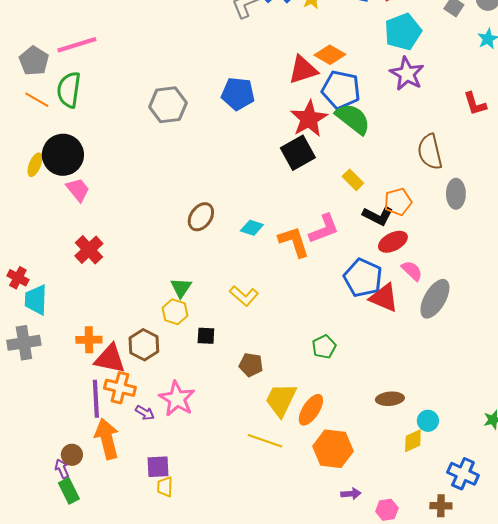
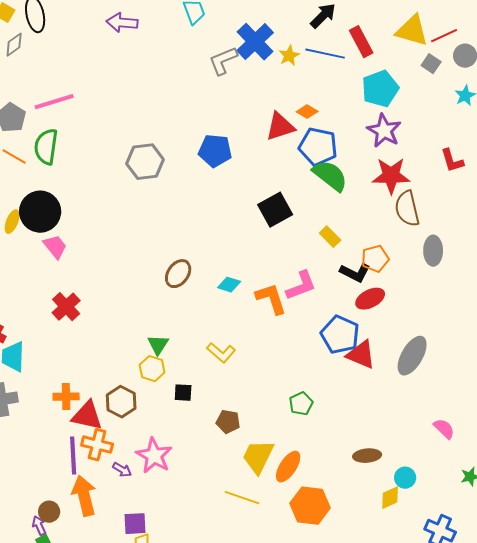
orange diamond: (330, 55) -> (307, 112), size x0.7
red star: (309, 119) -> (391, 176), moved, turned 30
pink semicircle: (412, 271) -> (444, 429), moved

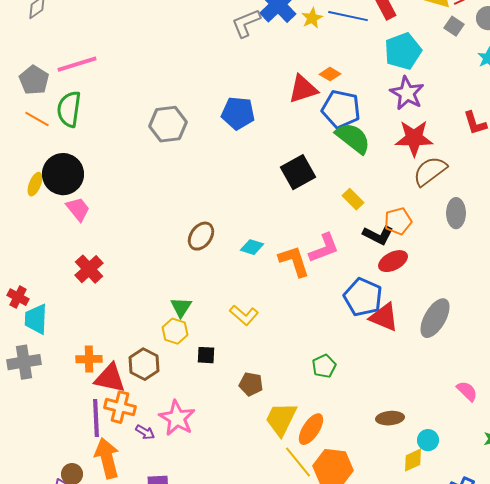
brown semicircle: (407, 209) -> (430, 171), turned 66
yellow line: (242, 498) -> (298, 462), moved, turned 32

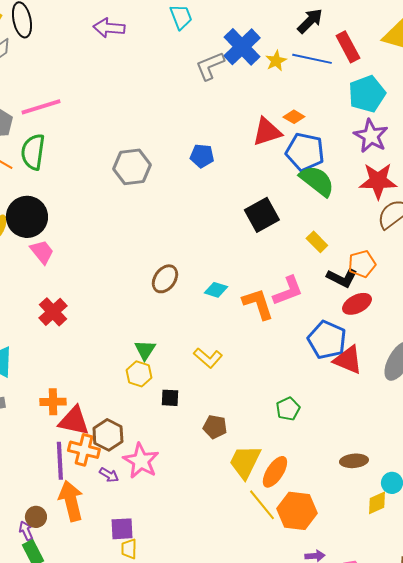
blue pentagon: (238, 113) -> (202, 156), size x0.7
brown hexagon: (144, 364) -> (108, 435), moved

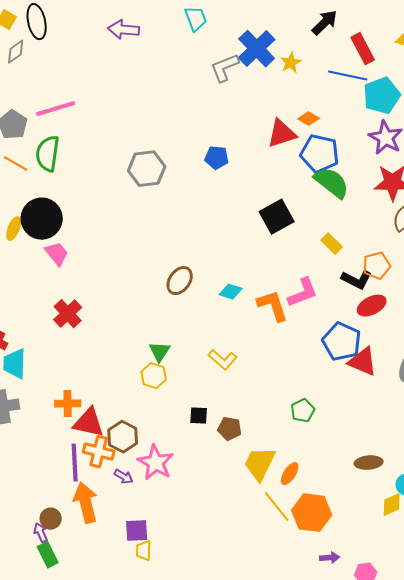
blue line: (312, 59) -> (348, 76), moved
black square: (170, 398) -> (199, 416), moved
orange ellipse: (275, 472) -> (290, 474), size x0.7

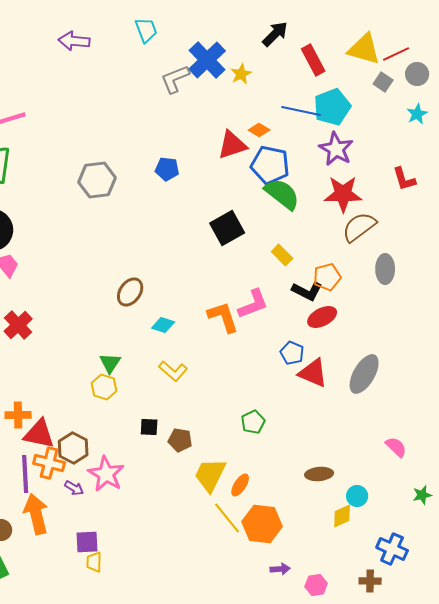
blue line: (348, 76) -> (301, 111), moved
cyan diamond: (231, 292) -> (163, 325), moved
blue pentagon: (342, 342) -> (292, 353), size x0.6

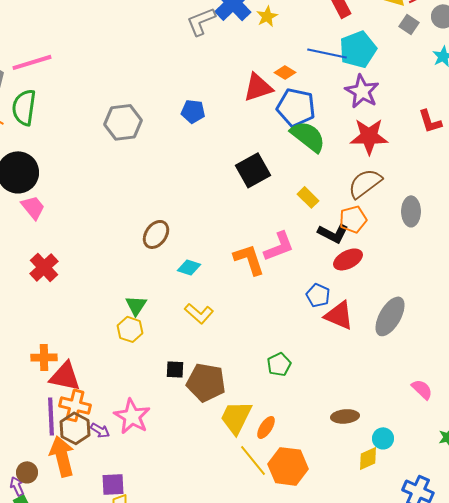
brown semicircle: (359, 227) -> (365, 183), moved
brown pentagon: (180, 440) -> (206, 382), size x1.6
brown hexagon: (73, 448) -> (75, 428), moved

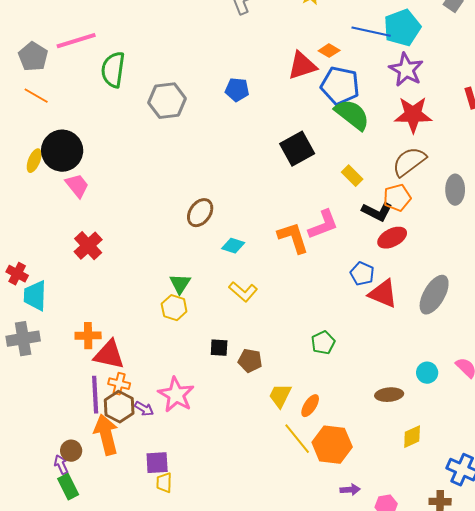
green semicircle: (24, 107) -> (113, 70), moved
brown pentagon: (206, 382) -> (250, 361), size x0.6
orange cross: (75, 405) -> (119, 384), size x0.7
yellow trapezoid: (236, 417) -> (280, 396), size x0.7
cyan circle: (383, 438) -> (427, 373), moved

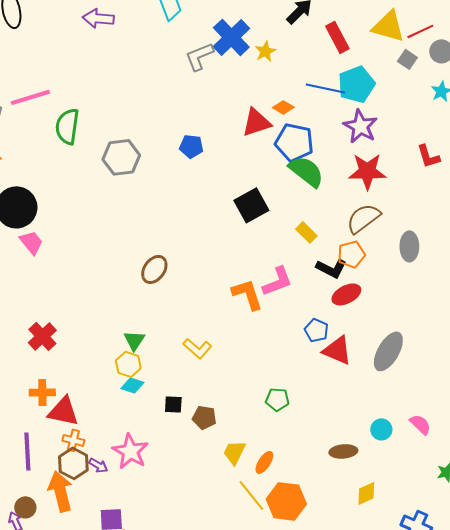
red cross: (88, 246) -> (42, 336), moved
cyan diamond: (233, 246) -> (132, 385), moved
green pentagon: (323, 343) -> (277, 399), turned 30
purple line: (95, 395) -> (27, 451), moved

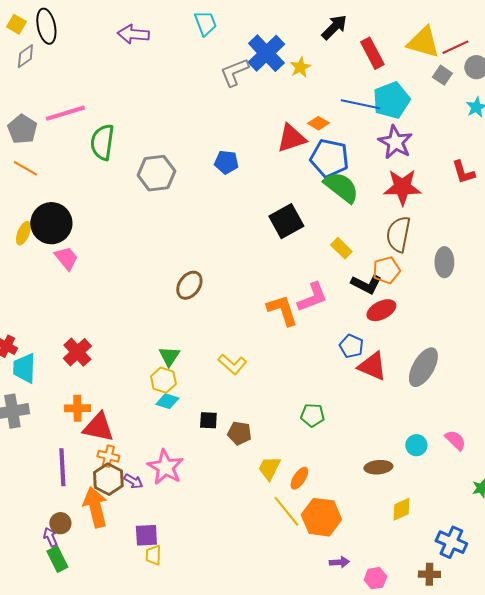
brown semicircle: (363, 218) -> (398, 234), turned -42

